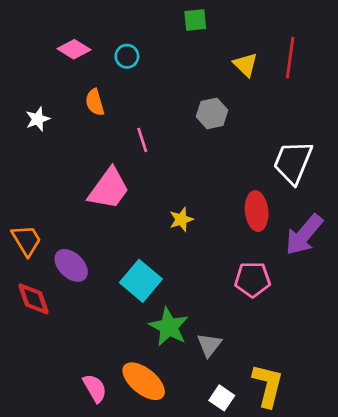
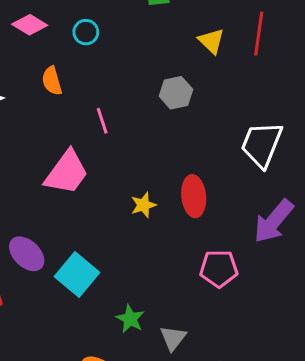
red ellipse: (257, 211) -> (194, 196), moved
cyan square: (141, 281) -> (77, 274), moved
green star: (169, 327) -> (130, 319), size x0.7

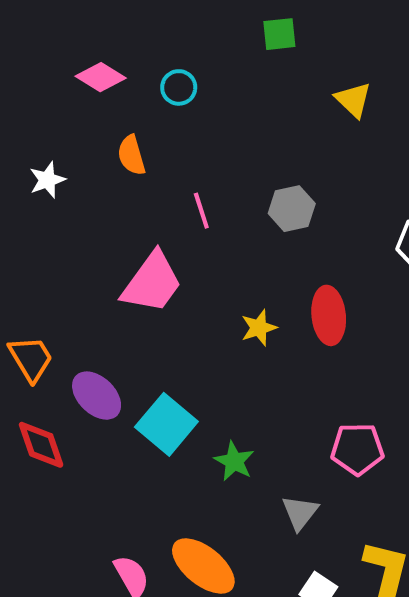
gray hexagon: (176, 93) -> (292, 209), moved
pink pentagon: (219, 269) -> (357, 449), moved
green star: (130, 319) -> (234, 461), moved

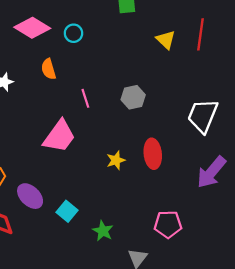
pink diamond: (101, 77) -> (32, 28), size x1.4
cyan square: (166, 424) -> (67, 211), size x0.7

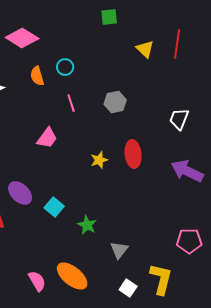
cyan circle: (73, 33) -> (65, 67), moved
white trapezoid: (203, 116) -> (179, 119), size x0.7
pink trapezoid: (59, 136) -> (47, 138), size x0.7
purple arrow: (211, 172) -> (187, 171), turned 76
pink pentagon: (168, 224) -> (189, 241), moved

